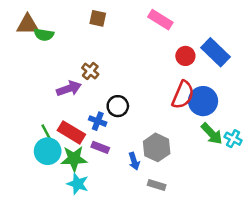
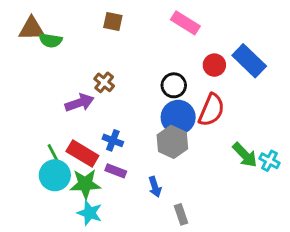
blue circle: (203, 101) -> (178, 117), moved
black circle: (118, 106) -> (174, 85), moved
gray hexagon: (157, 147) -> (172, 142), moved
gray rectangle: (157, 185) -> (181, 214), turned 54

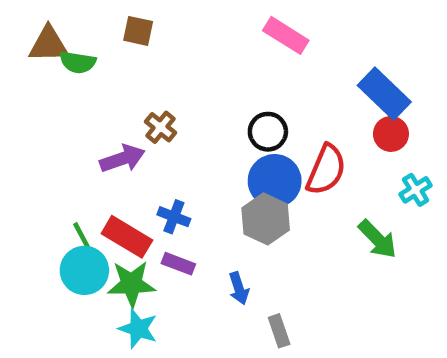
brown square: (113, 22) -> (138, 31), moved
red circle: (214, 65) -> (391, 134), moved
cyan cross: (269, 161) -> (416, 190), moved, turned 30

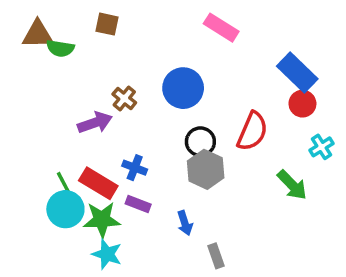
black circle: (268, 132) -> (200, 142), moved
blue circle: (275, 181) -> (183, 88), moved

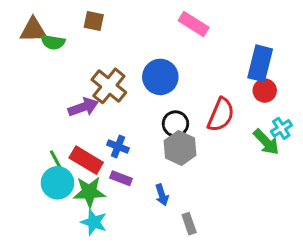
blue rectangle: (297, 73) -> (260, 63), turned 60
brown cross: (124, 98) -> (109, 86), size x1.6
green arrow: (292, 185) -> (266, 142), moved

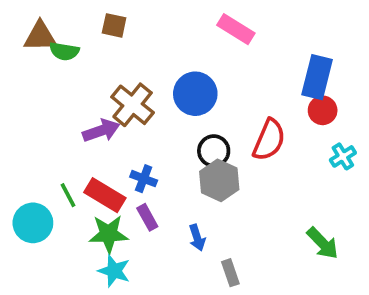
green arrow: (266, 142) -> (323, 243), moved
purple rectangle: (121, 178) -> (147, 217), turned 40
cyan circle: (57, 183) -> (33, 223), moved

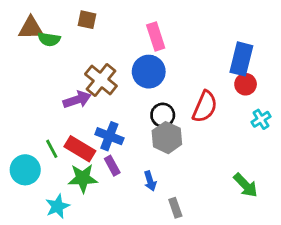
pink rectangle: (236, 29) -> (156, 36), moved, turned 40
blue cross: (144, 179) -> (109, 136), size x1.4
cyan star: (114, 271) -> (57, 206), moved, turned 30

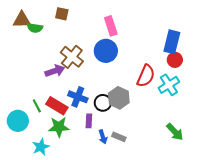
black circle: (163, 115) -> (103, 103), moved
cyan cross: (261, 119) -> (169, 85), moved, size x1.5
purple rectangle: (112, 166) -> (89, 121), moved, turned 32
blue arrow: (150, 181) -> (103, 137), moved
gray rectangle: (175, 208) -> (119, 137), moved, turned -48

